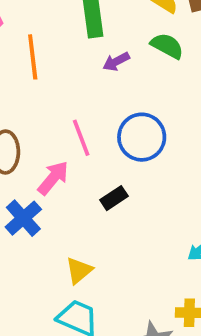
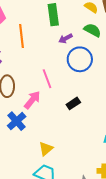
blue circle: (142, 137) -> (80, 59), moved
black rectangle: (114, 198) -> (73, 103), moved

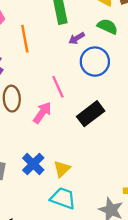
black rectangle: (73, 103) -> (91, 114), size x1.6
blue cross: (17, 121) -> (33, 164), moved

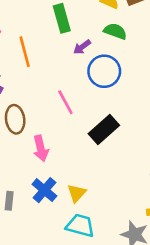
pink arrow: (42, 113) -> (41, 148), moved, turned 135

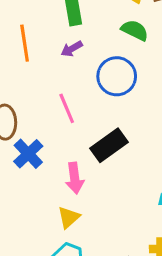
purple arrow: (82, 47) -> (72, 49), moved
pink arrow: (41, 148) -> (75, 178), moved
blue cross: (44, 190) -> (28, 154), moved

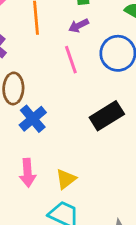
pink line: (67, 108) -> (71, 60), moved
pink arrow: (75, 178) -> (28, 173), moved

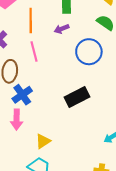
pink line: (71, 60) -> (34, 51), moved
pink arrow: (28, 173) -> (17, 120), moved

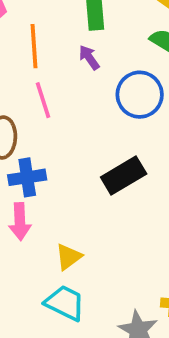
purple arrow: (62, 29) -> (89, 57), turned 80
blue cross: (22, 95) -> (27, 177), turned 30

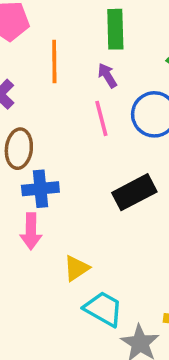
pink line: (43, 100) -> (101, 118), moved
cyan trapezoid: (65, 303) -> (103, 309), moved

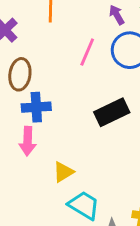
purple arrow: (107, 75) -> (117, 15), moved
pink line: (101, 118) -> (87, 52), turned 36

